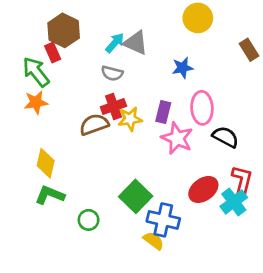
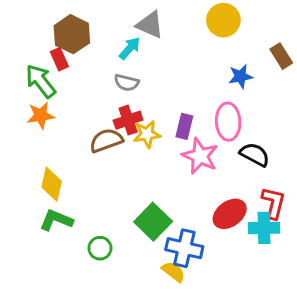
gray triangle: (136, 43) -> (150, 25), moved
blue star: (183, 68) -> (241, 76), moved
cyan cross: (234, 202) -> (264, 228), turned 36

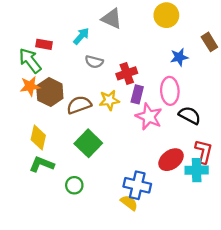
brown hexagon: (72, 34) -> (50, 92), moved
cyan arrow: (130, 48) -> (81, 36), moved
red rectangle: (59, 59) -> (44, 44), turned -56
red cross: (128, 120) -> (127, 73), moved
green square: (153, 222) -> (88, 143), moved

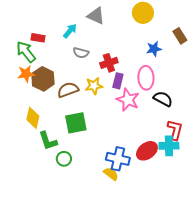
green square: (88, 143) -> (76, 123), turned 35
red ellipse: (171, 160) -> (147, 151), moved
green L-shape: (42, 164) -> (48, 141), moved, turned -130

